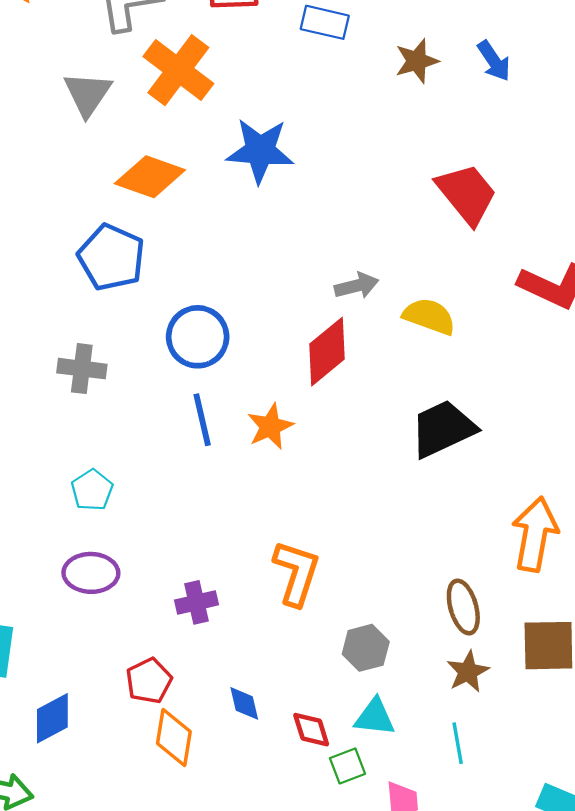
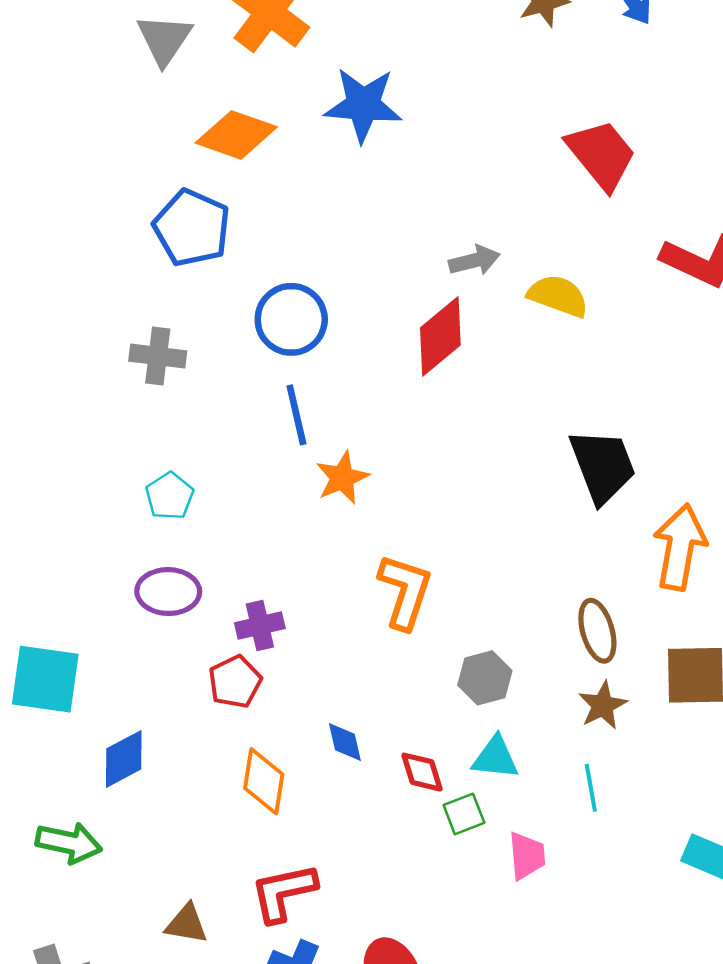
orange star: (270, 426) -> (342, 478), moved
black trapezoid: (443, 429) -> (603, 466), moved, turned 94
purple cross: (197, 602) -> (260, 626), moved
red pentagon: (149, 681) -> (235, 682), moved

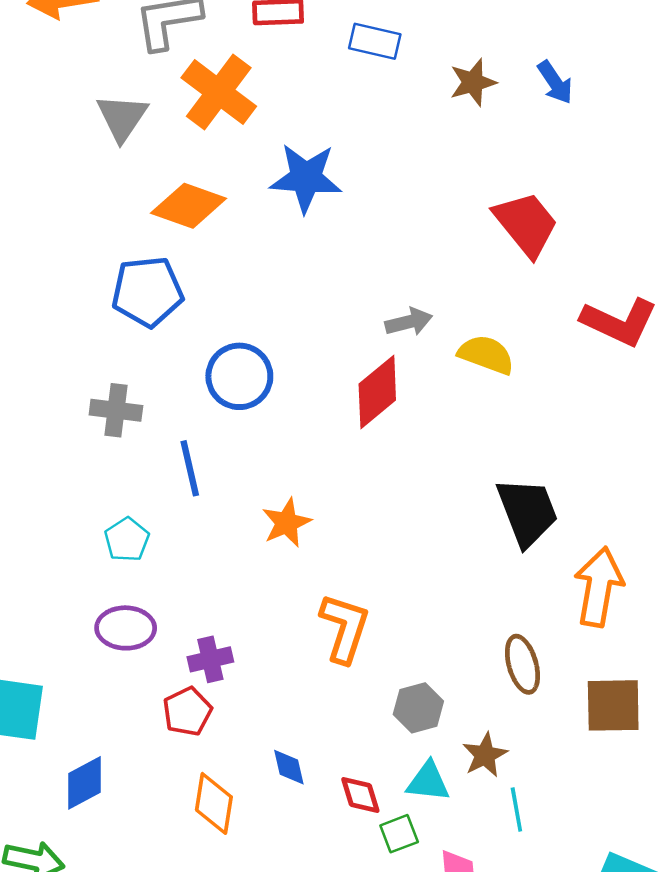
blue pentagon: (192, 228) -> (147, 292), turned -30
blue line: (296, 415) -> (190, 468), moved
brown star: (603, 705) -> (485, 755), moved

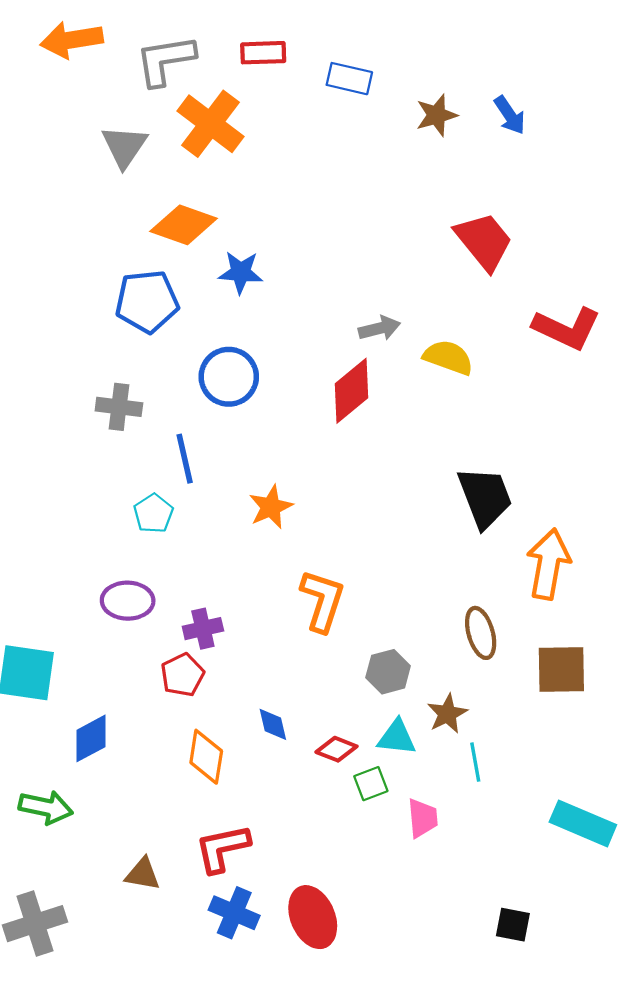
blue star: (306, 178) -> (241, 272), moved, size x0.7
cyan pentagon: (127, 540) -> (153, 513), moved
red diamond: (360, 795) -> (336, 749), turned -51

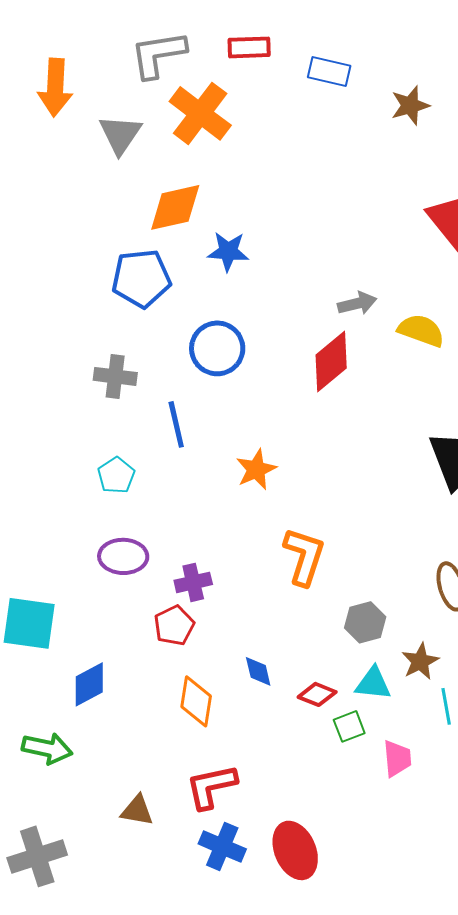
orange arrow: (72, 40) -> (55, 87), moved, turned -78
orange diamond: (184, 225) -> (175, 207), turned -32
cyan pentagon: (153, 513) -> (116, 475), moved

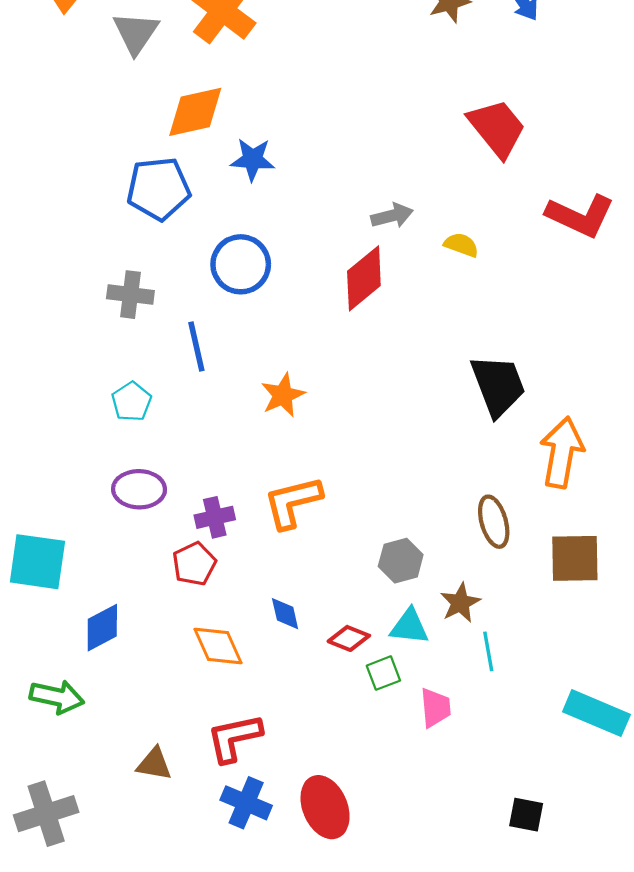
yellow semicircle: (421, 330) -> (461, 245), size x0.7
orange L-shape: (304, 556) -> (293, 502), moved, turned -122
orange diamond: (196, 701) -> (218, 646), turned -33

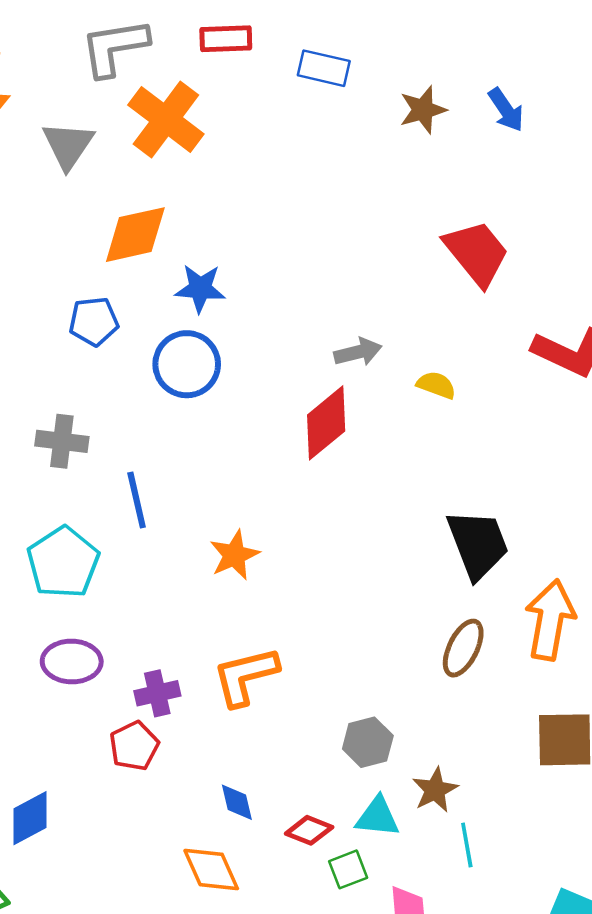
blue pentagon: (159, 189) -> (94, 321), size x0.7
blue circle: (241, 264) -> (187, 364), moved
cyan pentagon: (131, 402) -> (63, 562), size x1.6
brown ellipse: (494, 522) -> (463, 648), moved, turned 42
orange diamond: (218, 646) -> (211, 869), moved

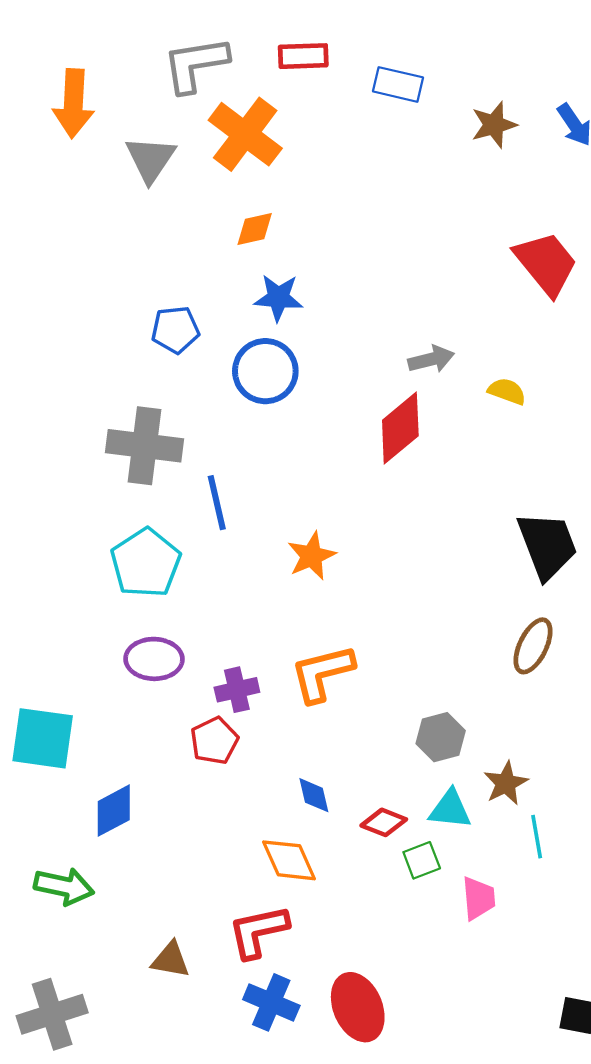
orange diamond: (135, 235) -> (255, 229), moved, size x0.6
gray cross: (62, 441) -> (145, 446), size x1.5

